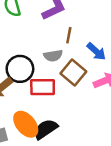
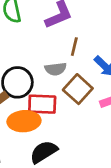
orange ellipse: (26, 124) -> (24, 121), moved, turned -56

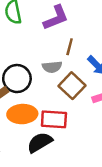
red rectangle: (42, 104) -> (54, 119), moved

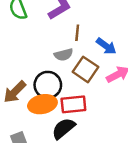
black circle: (17, 79) -> (48, 85), moved

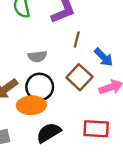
gray semicircle: (64, 55) -> (37, 56), moved
red rectangle: (73, 104) -> (96, 129), moved

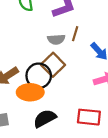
gray semicircle: (37, 56) -> (56, 39), moved
brown square: (79, 77) -> (53, 65), moved

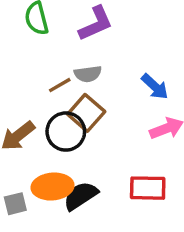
brown line: (75, 34) -> (60, 85), moved, turned 48
orange ellipse: (30, 92) -> (53, 187), moved

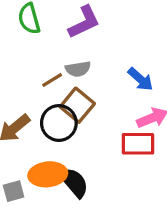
red rectangle: (148, 188) -> (138, 144), moved
black semicircle: (81, 196) -> (74, 182), turned 84

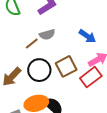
brown square: (77, 105) -> (66, 66), moved, turned 30
red rectangle: (138, 144) -> (91, 77), turned -30

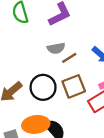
brown line: (32, 43) -> (69, 58), moved

